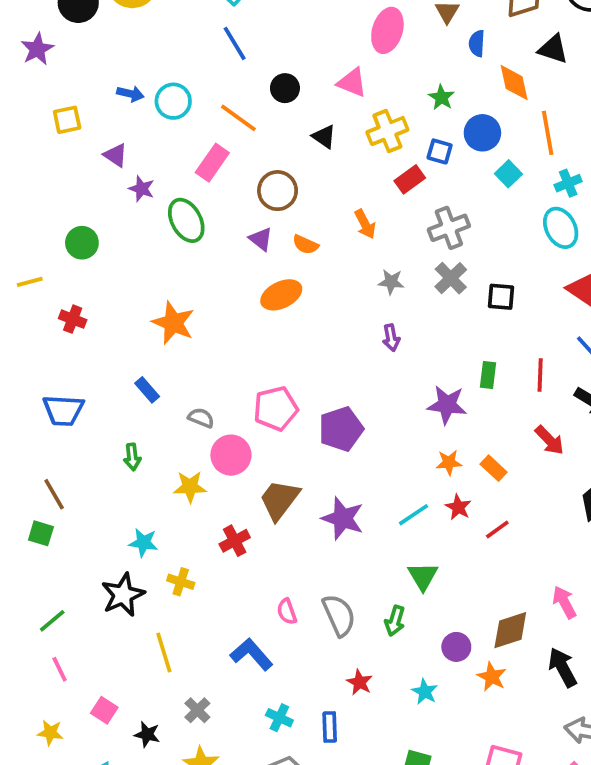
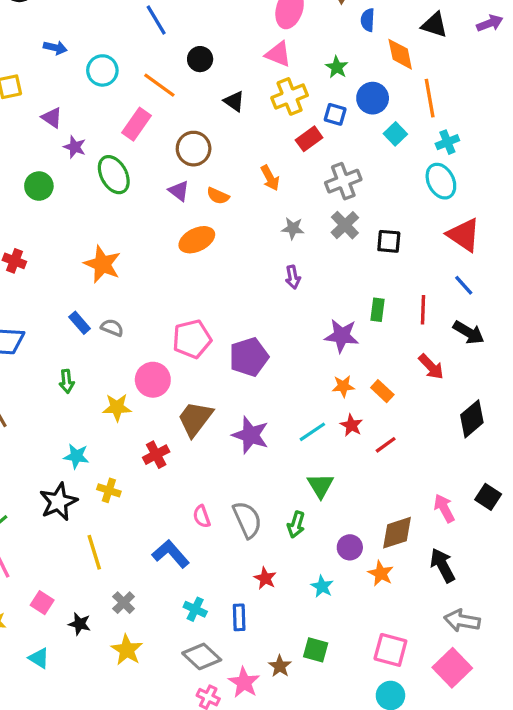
pink triangle: (352, 83) -> (278, 54), moved
blue arrow: (130, 94) -> (55, 48), moved
green circle: (82, 243) -> (39, 186), moved
gray semicircle: (201, 418) -> (112, 328), moved

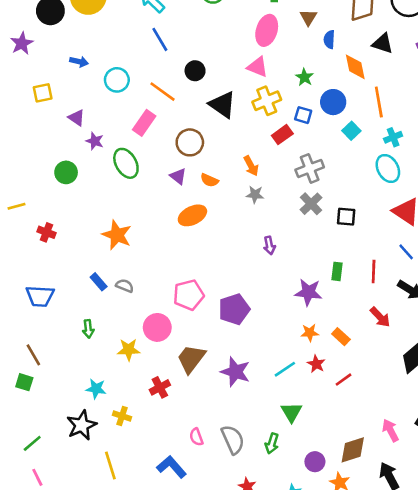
black triangle: (234, 101) -> (222, 105), size x1.6
gray star: (293, 228) -> (255, 195), moved

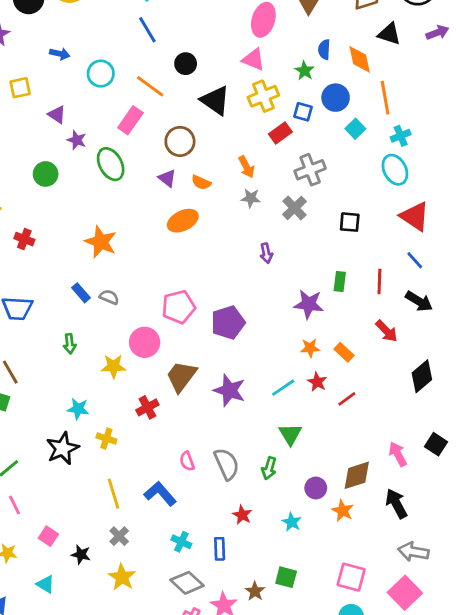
blue semicircle: (329, 39) -> (324, 49), moved
gray cross: (311, 204) -> (295, 208), moved
yellow line: (110, 466) -> (113, 494), moved

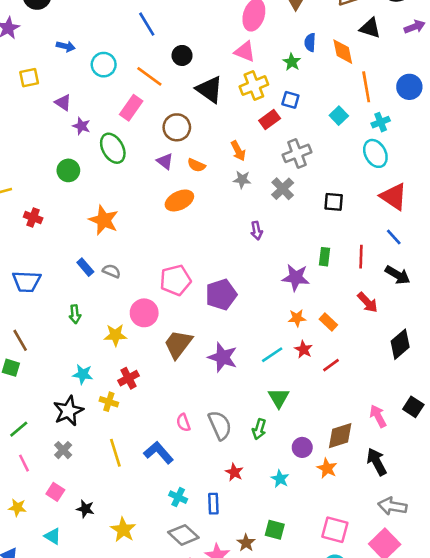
blue circle: (336, 98) -> (409, 87), moved
green circle: (46, 174) -> (68, 170), moved
red cross: (147, 407) -> (128, 378), moved
gray cross: (119, 536) -> (63, 450), moved

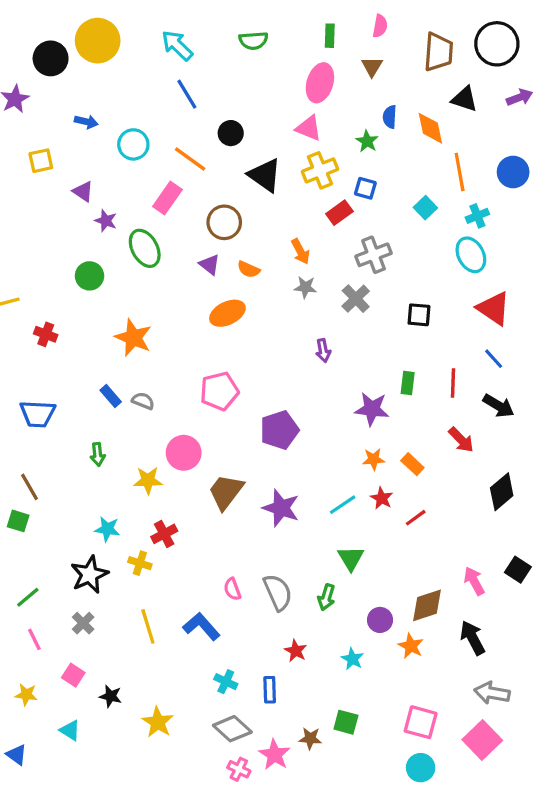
pink pentagon: (175, 280) -> (219, 391), moved
brown star: (246, 543) -> (310, 738), turned -30

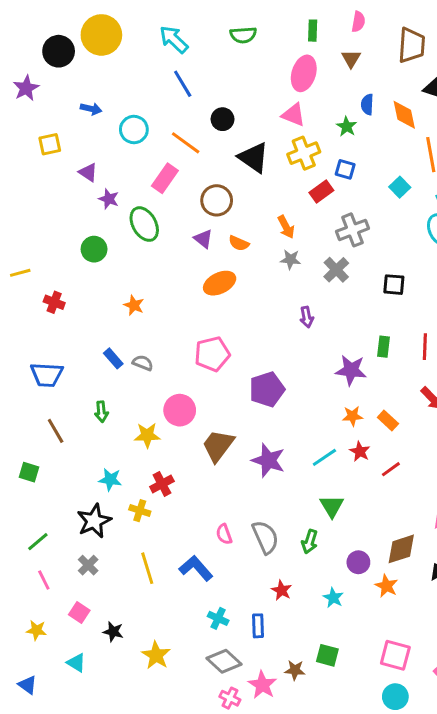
orange star: (133, 338) -> (134, 305), size x0.6
brown line: (29, 487) -> (56, 431), moved

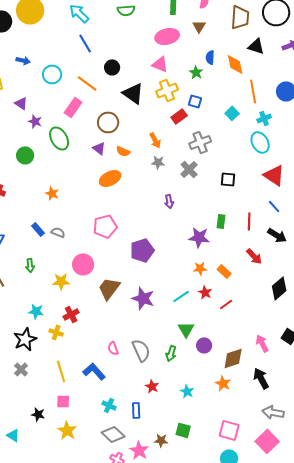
pink ellipse: (304, 73) -> (167, 36), turned 60
purple circle: (358, 562) -> (204, 345), moved
pink square: (79, 612) -> (63, 401), moved, turned -32

